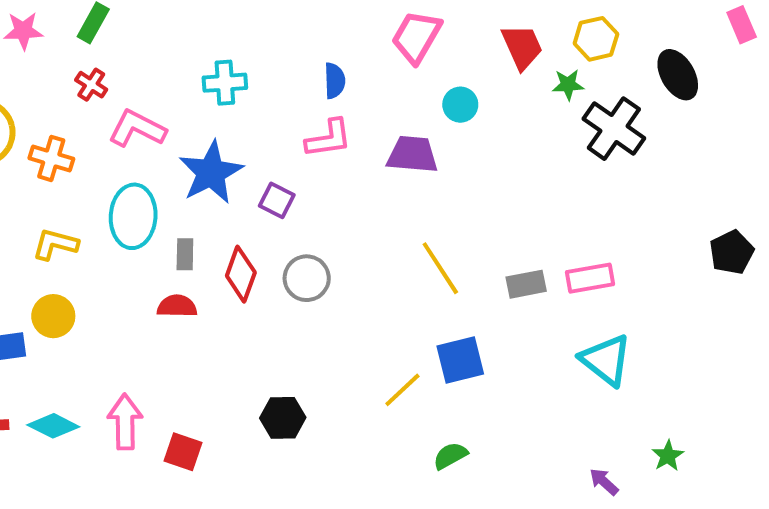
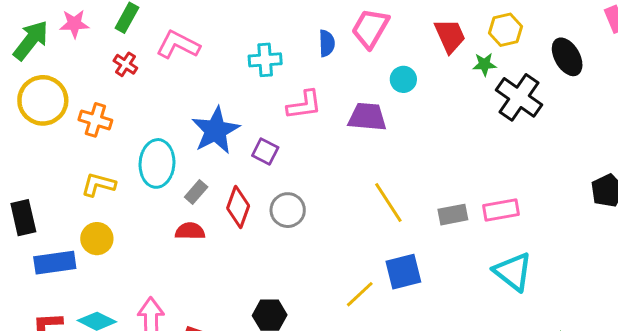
blue semicircle: (335, 81) -> (327, 43), moved
cyan cross: (225, 83) -> (265, 60), moved
pink L-shape: (137, 129) -> (178, 45), moved
gray rectangle: (185, 254) -> (196, 192), turned 40

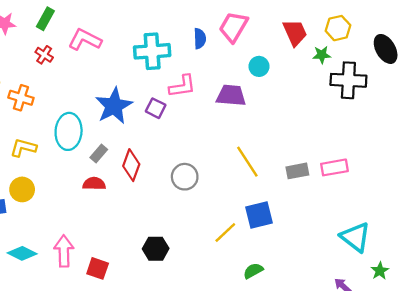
cyan cross: (265, 60) -> (152, 51), size x1.4
black cross: (519, 97) -> (348, 80), turned -32
purple square: (265, 151) -> (156, 108), moved
gray circle: (288, 210) -> (185, 177), moved
cyan triangle: (513, 272) -> (355, 237), moved

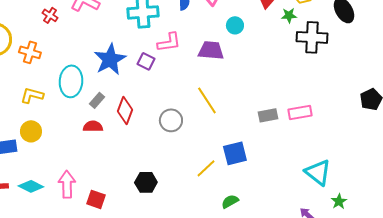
yellow line: (247, 162) -> (207, 100), moved

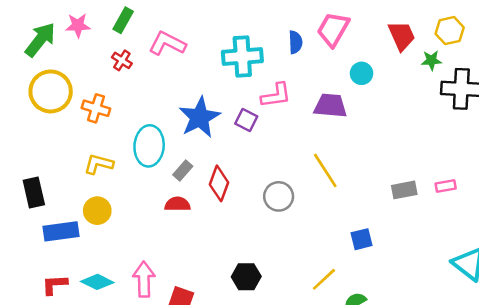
pink rectangle: (300, 112) -> (446, 186), size x0.7
blue square: (235, 153) -> (362, 239), size x0.7
yellow line: (206, 168) -> (324, 279), moved

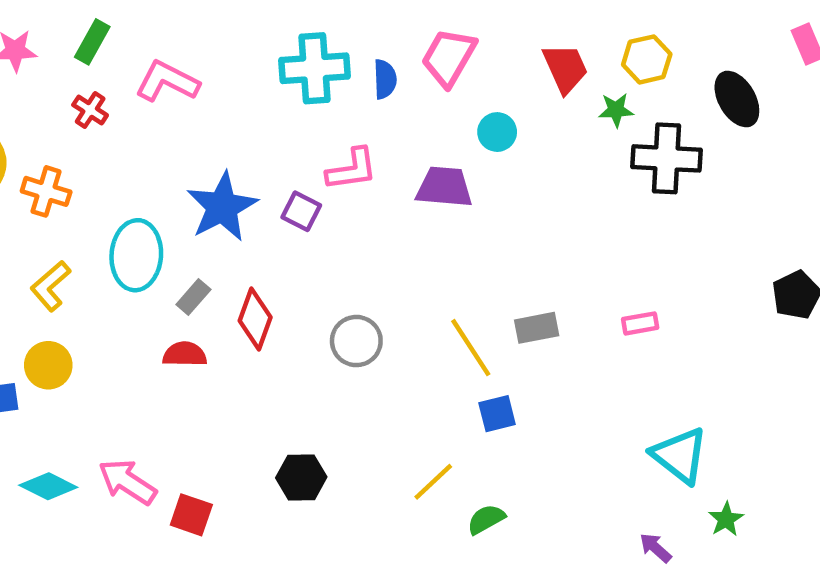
cyan cross: (242, 56) -> (314, 68), moved
yellow L-shape: (99, 164) -> (50, 286), turned -56
yellow line: (325, 170) -> (471, 348), moved
gray rectangle: (404, 190) -> (537, 328), moved
pink arrow: (144, 279) -> (127, 482), turned -56

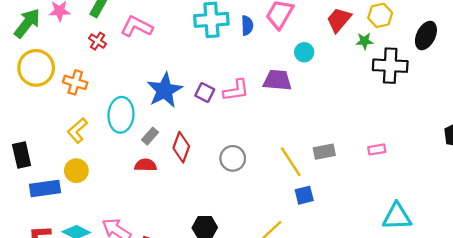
red trapezoid: (565, 68) -> (339, 20), turned -116
black ellipse: (737, 99) -> (426, 35), turned 56
pink L-shape: (352, 169) -> (236, 90), moved
cyan triangle: (680, 455) -> (397, 216), turned -40

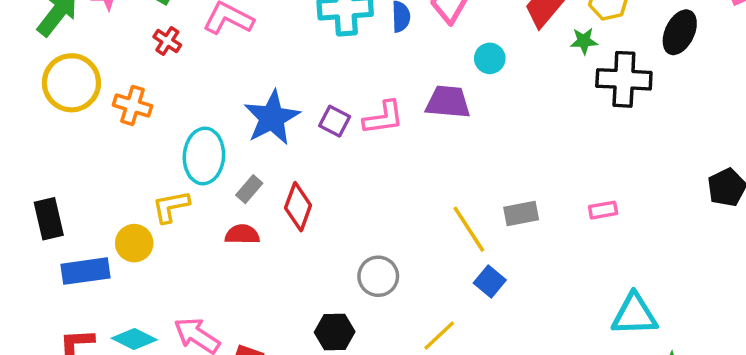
yellow L-shape: (77, 130) -> (171, 207), moved, turned 30
gray circle: (233, 158) -> (378, 276), moved
blue square: (304, 195) -> (490, 281), turned -36

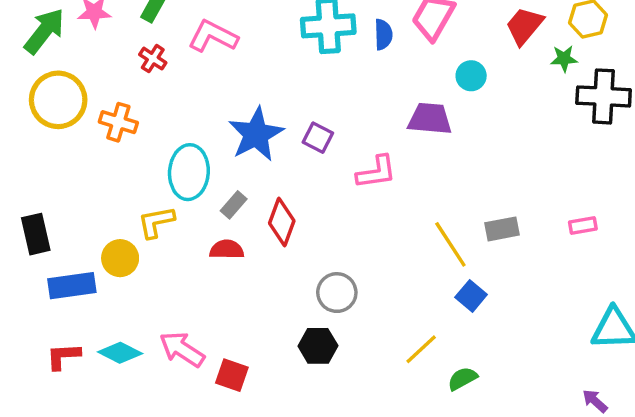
pink L-shape: (383, 118) -> (376, 172), moved
gray circle: (378, 276) -> (337, 293), moved

